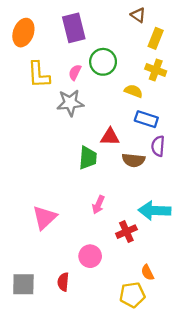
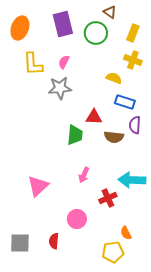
brown triangle: (138, 15) -> (110, 12), moved
green circle: (103, 62) -> (96, 33), moved

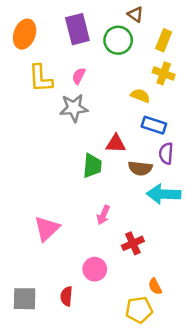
cyan arrow: (132, 180) -> (164, 194), moved

